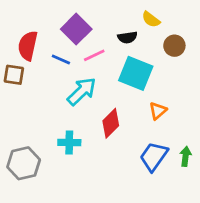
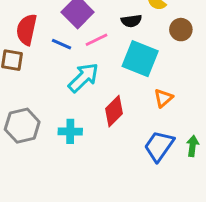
gray hexagon: (24, 163) -> (22, 126), moved

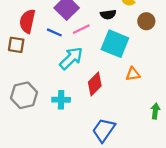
orange triangle: (163, 98) -> (133, 74), turned 32
blue trapezoid: (159, 146) -> (104, 130), moved

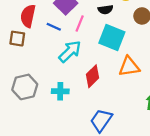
pink line: (81, 29) -> (80, 23), turned -42
orange triangle: (133, 74) -> (129, 67), size x1.5

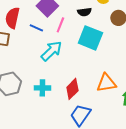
orange triangle: (129, 67) -> (106, 83), moved
red diamond: (93, 76) -> (72, 89), moved

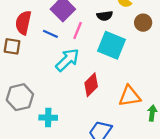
cyan cross: (42, 88) -> (48, 118), moved
red diamond: (72, 89) -> (91, 85), moved

